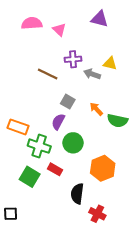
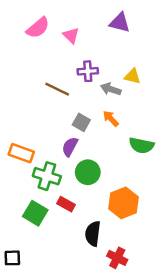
pink semicircle: (32, 23) -> (38, 28), turned 144
orange arrow: (96, 109) -> (111, 119), moved

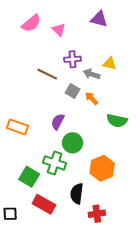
gray square: (81, 122) -> (73, 91), moved
green cross: (47, 176) -> (55, 163), moved
red rectangle: (66, 204) -> (44, 204), moved, size x1.5
red cross: (117, 258) -> (97, 214), turned -35

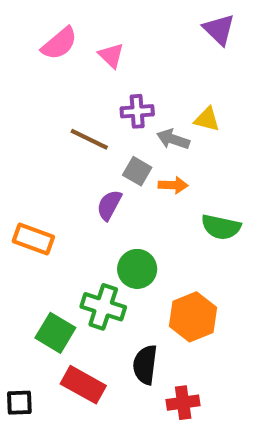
purple triangle: (99, 19) -> (219, 29), moved, turned 30
orange arrow: (92, 98) -> (173, 185), turned 136
purple semicircle: (58, 122) -> (109, 205), moved

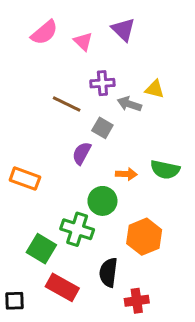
purple triangle: (219, 29) -> (123, 30), moved
orange arrow: (173, 185) -> (126, 174), moved

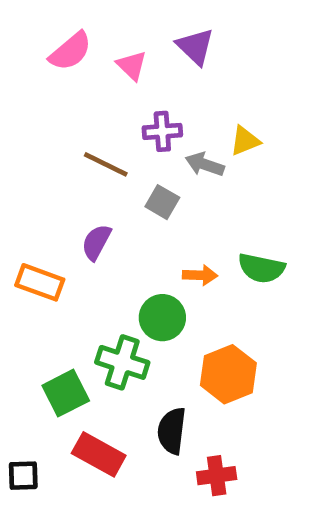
yellow triangle: (155, 89) -> (245, 141), turned -36
purple semicircle: (82, 153) -> (96, 242), moved
green square: (41, 249) -> (66, 393), turned 32

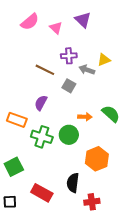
green semicircle: (261, 268) -> (111, 114), turned -150
green cross: (122, 362) -> (42, 137), moved
green square: (66, 393) -> (14, 167), moved

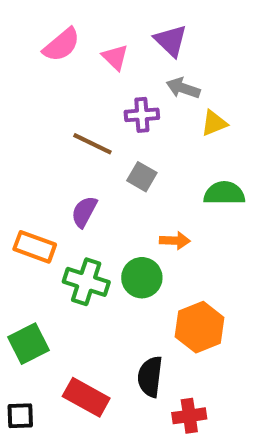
gray arrow: (87, 70) -> (183, 88), moved
green semicircle: (111, 114) -> (224, 193), moved, turned -42

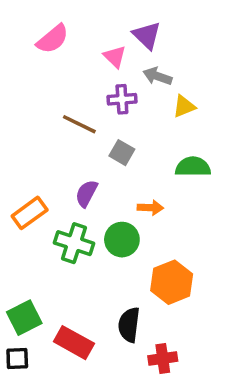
pink triangle: (115, 57) -> (115, 57), moved
purple semicircle: (84, 212) -> (86, 193), moved
orange rectangle: (35, 247) -> (30, 213), turned -56
green square: (29, 344) -> (24, 318), moved

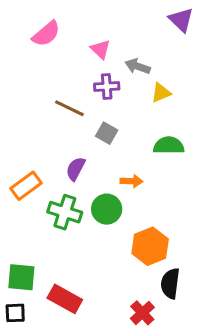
purple triangle: (147, 35) -> (181, 20), moved
green square: (24, 318) -> (21, 277), turned 32
black semicircle: (129, 325) -> (170, 283), moved
red cross: (163, 358) -> (142, 313), turned -35

